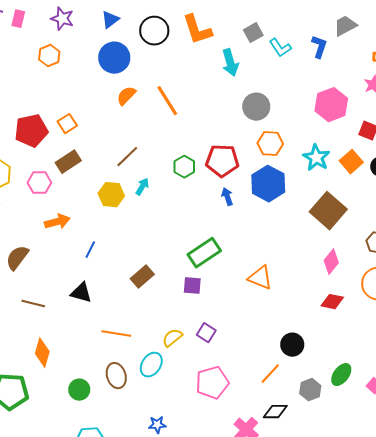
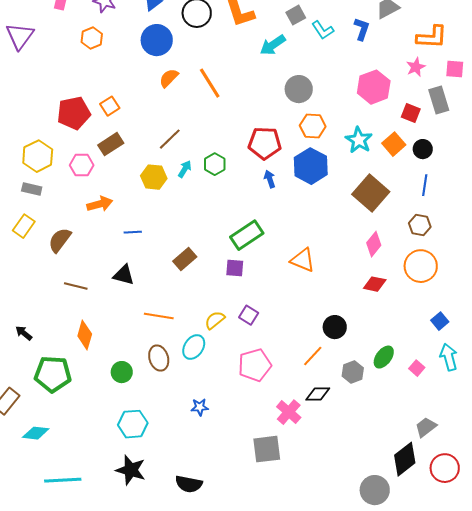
cyan arrow: (230, 63) -> (273, 45), turned 72
green hexagon: (184, 167) -> (215, 164), moved
blue line: (90, 250) -> (133, 232), turned 60

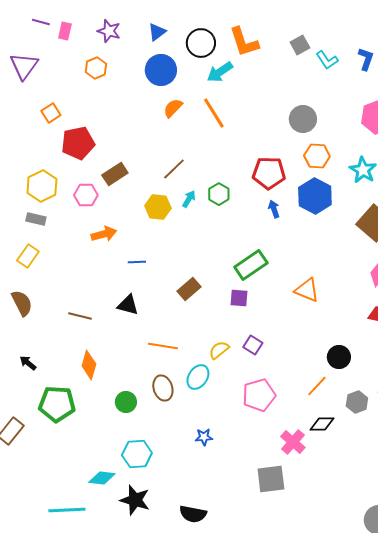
cyan arrow: (273, 45) -> (220, 72), moved
orange square: (110, 106) -> (51, 113), moved
brown semicircle: (60, 240) -> (22, 303), moved, turned 116
cyan diamond: (36, 433) -> (102, 478), moved

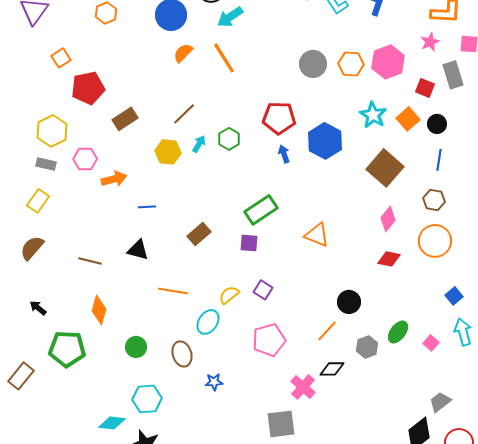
orange hexagon: (317, 156) -> (351, 64), moved
pink hexagon: (86, 195) -> (85, 159), moved
brown semicircle: (22, 303) -> (32, 248), turned -112
brown ellipse: (163, 388) -> (182, 354), moved

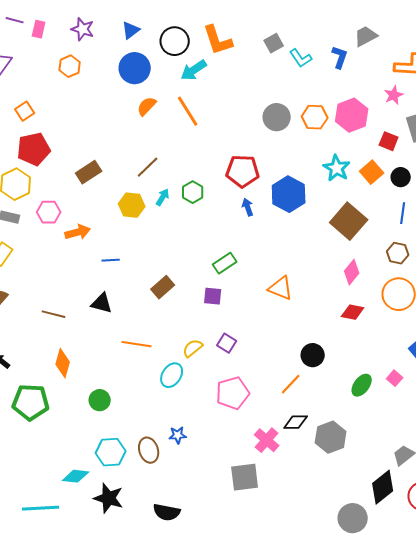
red pentagon: (88, 88) -> (34, 149), moved
green rectangle: (261, 210) -> (225, 263), size x0.7
pink square: (431, 343) -> (395, 378), moved
gray hexagon: (367, 347) -> (331, 437), moved, size x1.4
brown ellipse: (182, 354) -> (149, 450), moved

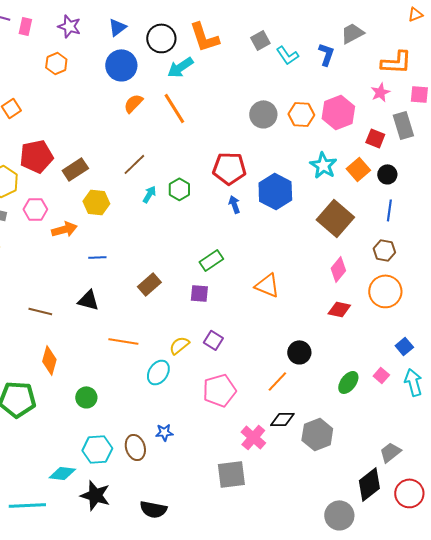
red pentagon: (34, 149) -> (36, 156), moved
yellow hexagon: (132, 205) -> (96, 202), moved

